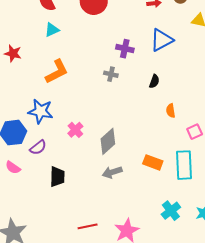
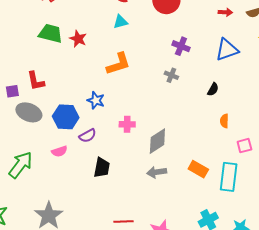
purple cross: (125, 49) -> (181, 46), moved
blue star: (41, 111) -> (96, 100), size x0.7
pink cross: (75, 130) -> (127, 124), turned 35
pink semicircle: (13, 168) -> (59, 151), turned -63

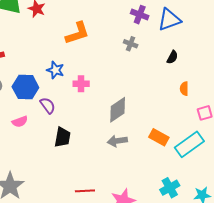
blue triangle: (227, 50) -> (169, 20), moved
pink cross: (127, 124) -> (81, 84), moved
purple semicircle: (88, 136) -> (48, 105), turned -96
cyan rectangle: (229, 177) -> (189, 144), turned 48

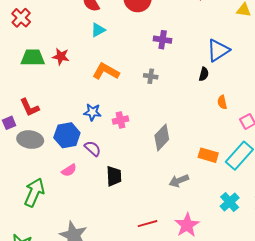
blue triangle: (169, 20) -> (218, 50), moved
orange L-shape: (77, 33) -> (106, 71), turned -120
gray cross: (131, 44) -> (151, 76), moved
gray arrow: (117, 141) -> (179, 181), moved

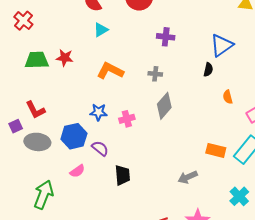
gray diamond: (162, 137) -> (164, 106), moved

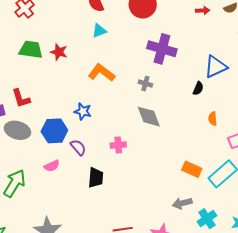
purple cross: (166, 37) -> (162, 49), size x1.6
gray diamond: (164, 106) -> (149, 117), turned -72
pink cross: (127, 119) -> (118, 145), moved
gray arrow: (188, 177) -> (182, 203), moved

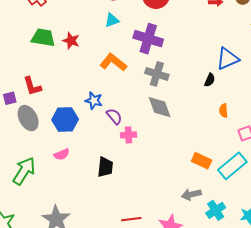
purple cross: (162, 49) -> (148, 39), moved
gray cross: (145, 84) -> (157, 74), size x1.6
gray ellipse: (17, 130) -> (28, 118), turned 45
purple semicircle: (78, 147) -> (114, 116), moved

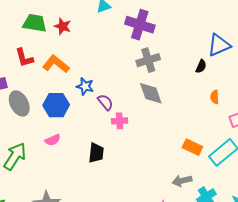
orange L-shape: (113, 62) -> (56, 64), moved
gray cross: (157, 74) -> (148, 60), turned -35
red L-shape: (32, 86) -> (24, 58), moved

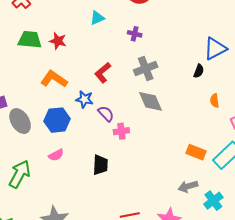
purple cross: (140, 25) -> (135, 34), size x0.5
red L-shape: (24, 58) -> (103, 73), moved, turned 70

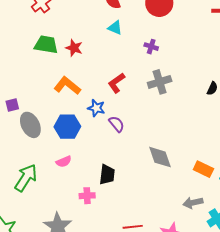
cyan triangle: (97, 18) -> (115, 28), turned 42
gray diamond: (151, 101) -> (160, 157), moved
pink cross: (121, 131) -> (87, 196), moved

